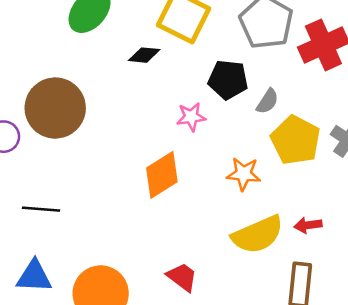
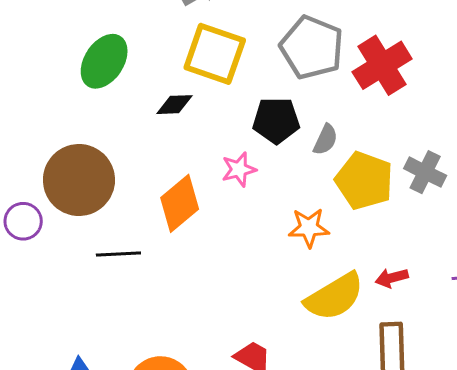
orange diamond: (162, 175) -> (180, 203), moved
black line: (41, 209) -> (118, 254), moved

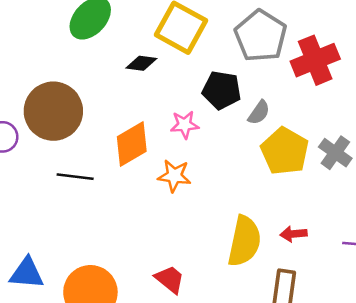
orange star: (309, 228) -> (174, 176), moved
yellow semicircle: (334, 297) -> (244, 241), turned -57

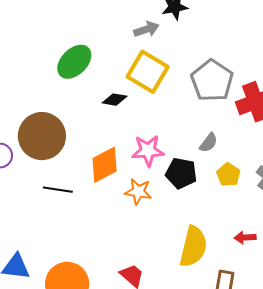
black pentagon: (222, 90) -> (181, 173), moved
pink star: (185, 125) -> (148, 151), size x1.4
yellow pentagon: (285, 151) -> (228, 175), size x0.6
red arrow: (294, 234) -> (245, 238), moved

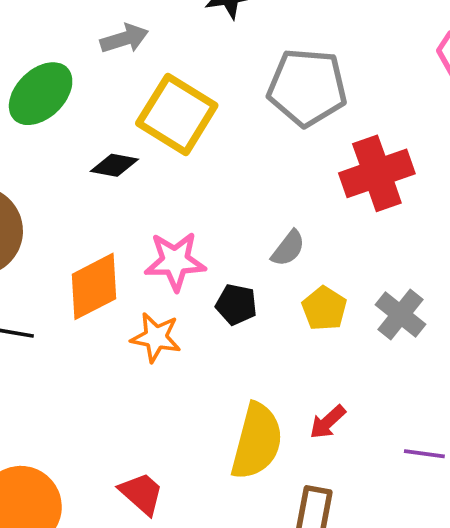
gray arrow: (146, 29) -> (124, 39), moved
gray pentagon: (212, 81) -> (307, 87), moved, turned -30
black pentagon: (181, 173) -> (236, 304), size x0.7
red arrow: (245, 238) -> (328, 422), moved, turned -40

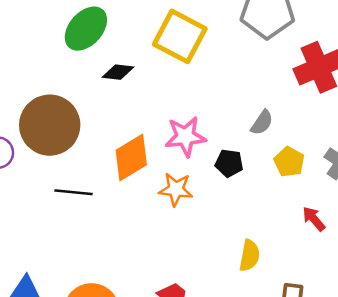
black diamond: (114, 165) -> (118, 72), moved
red arrow: (328, 422) -> (314, 219), moved, turned 96
yellow semicircle: (257, 441) -> (249, 256), size x0.6

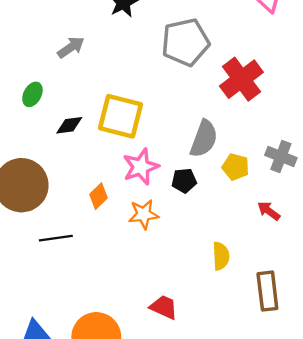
green ellipse: (86, 29) -> (32, 94), size x0.6
yellow square: (180, 36) -> (120, 116), moved
gray semicircle: (262, 123) -> (204, 139), size x1.6
orange diamond: (131, 158) -> (98, 196), size x0.6

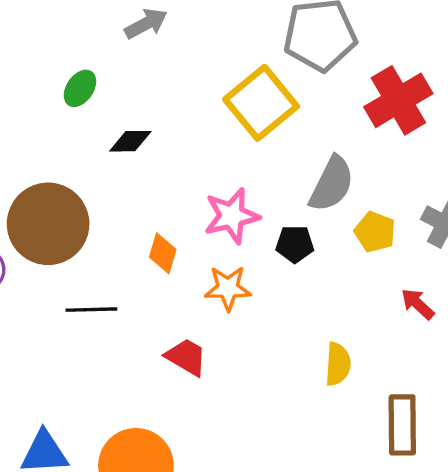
yellow square: (120, 116) -> (261, 103), moved, turned 30
orange diamond: (98, 196) -> (163, 253), turned -35
red trapezoid: (164, 307) -> (186, 357), moved

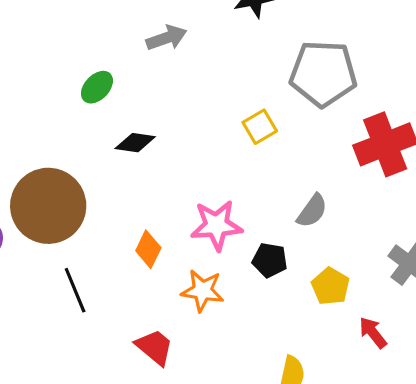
yellow square: (261, 103) -> (260, 127), size x0.5
gray semicircle: (332, 184) -> (312, 211), size x0.7
yellow pentagon: (375, 232) -> (330, 286), moved
black line: (91, 310) -> (75, 290), turned 60

